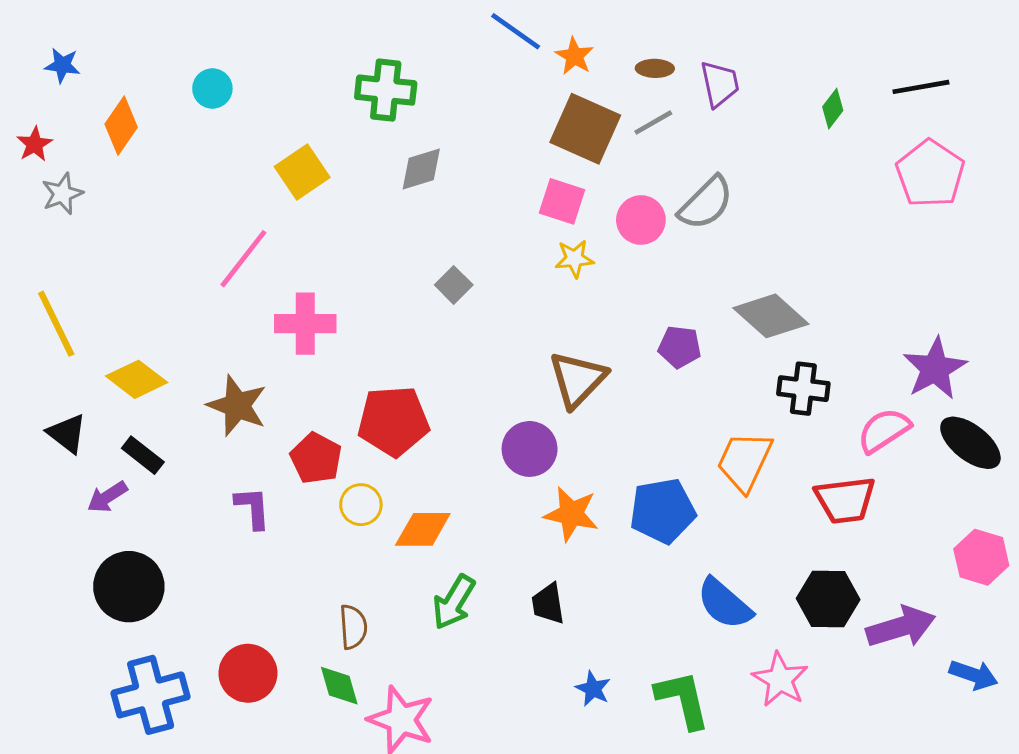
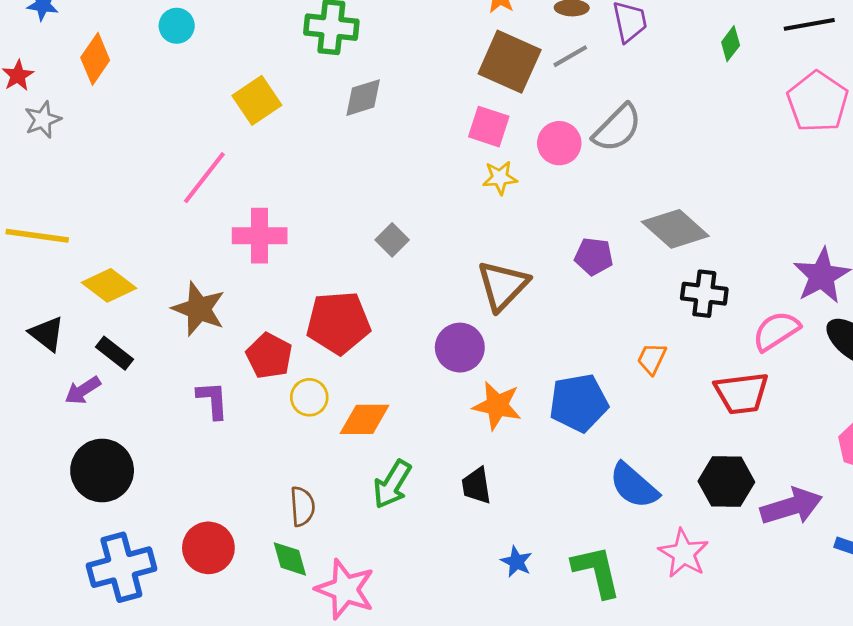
gray square: (454, 285) -> (392, 240), moved
yellow line: (56, 324) -> (37, 236), turned -56
orange trapezoid: (745, 461) -> (652, 359), size x0.6

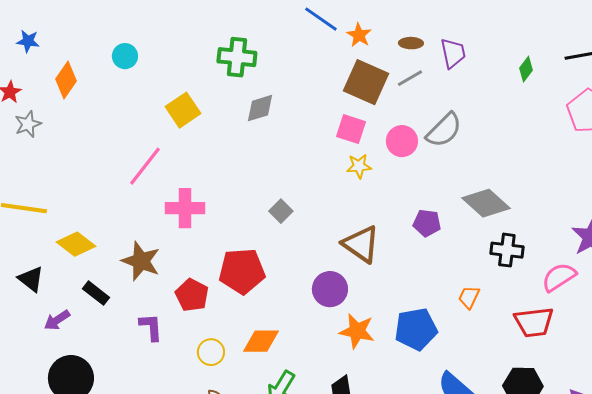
brown triangle: (503, 285) -> (361, 244), turned -39
black rectangle: (115, 353) -> (96, 293), moved
yellow circle: (309, 397) -> (211, 352), moved

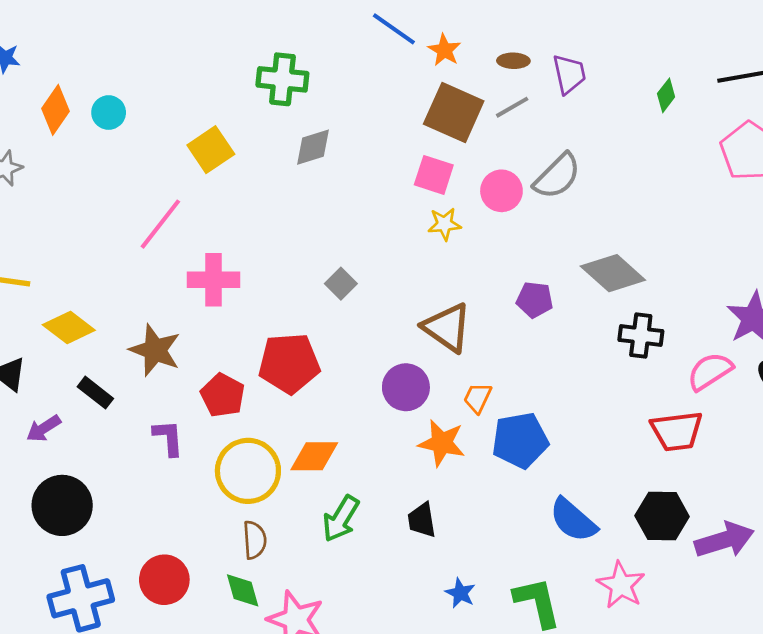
cyan circle: (125, 56) -> (109, 113), moved
orange trapezoid: (469, 297) -> (478, 398), moved
yellow circle: (211, 352) -> (248, 471), size x1.8

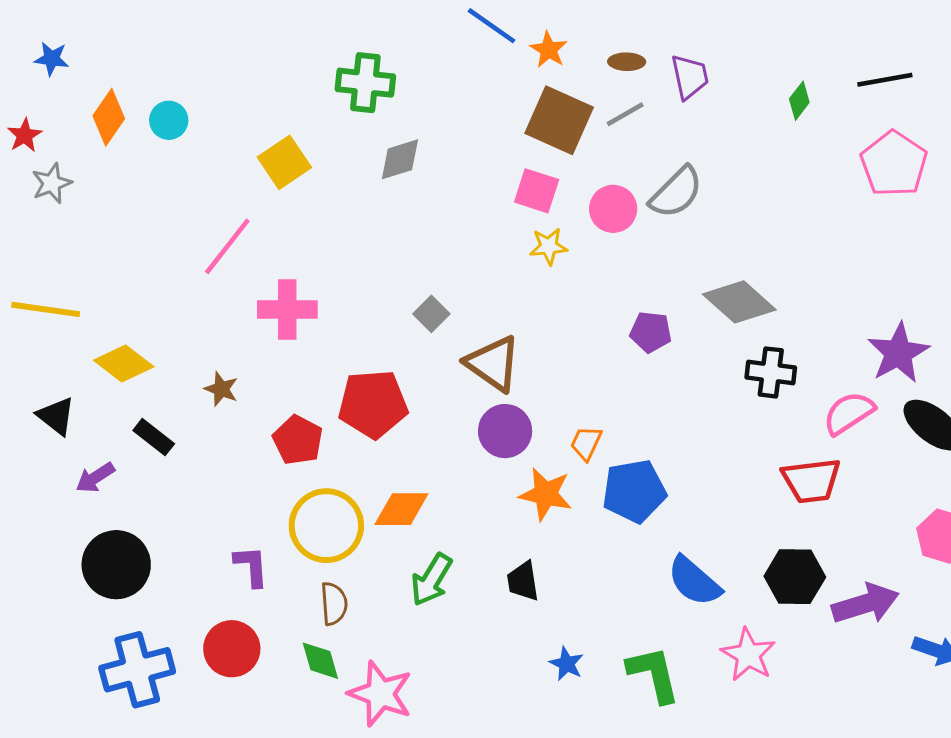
brown triangle: (447, 328) -> (493, 363), moved
brown star: (155, 350) -> (221, 389), size x0.6
purple L-shape: (168, 438) -> (251, 566), moved

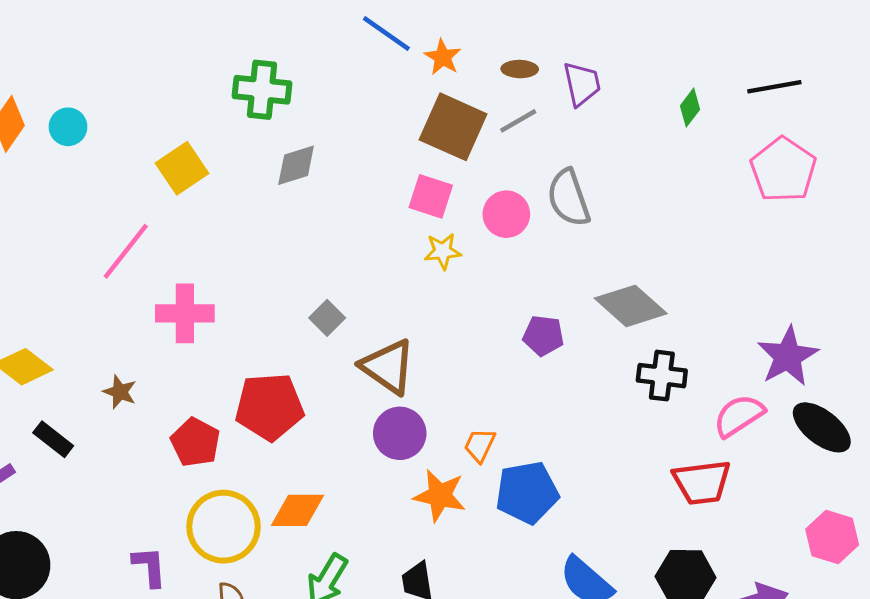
gray semicircle: (676, 192) -> (569, 198), turned 116

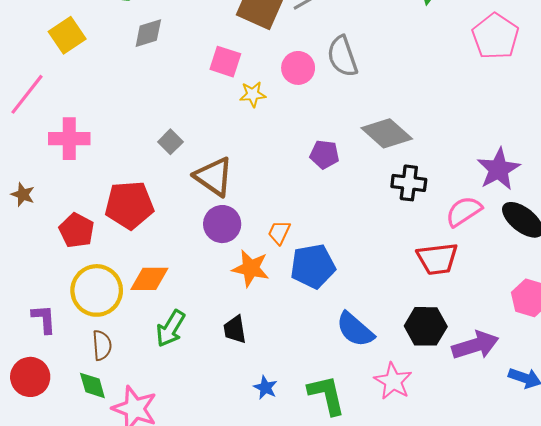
pink square: (431, 196) -> (225, 62), moved

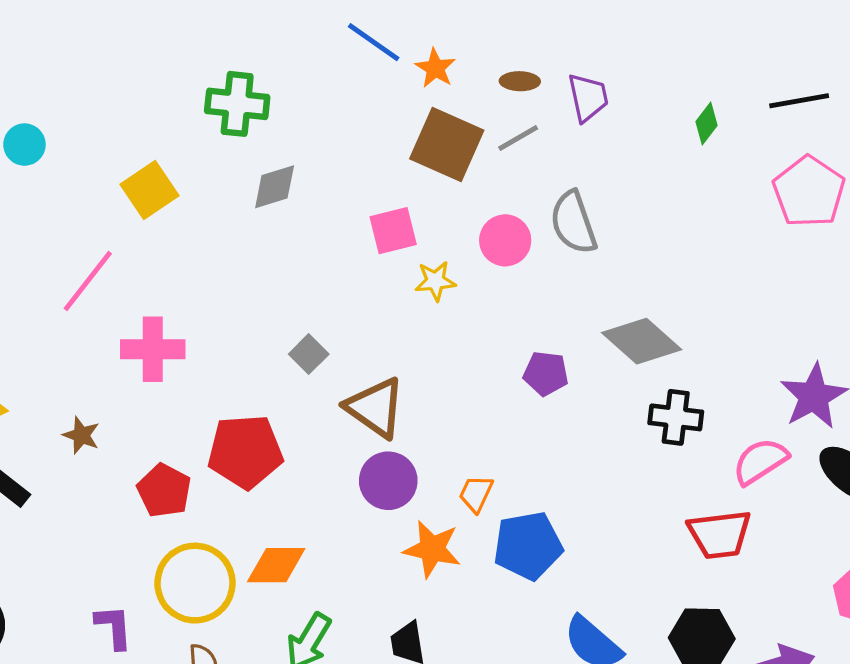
pink square: (225, 62) -> (393, 231), turned -32

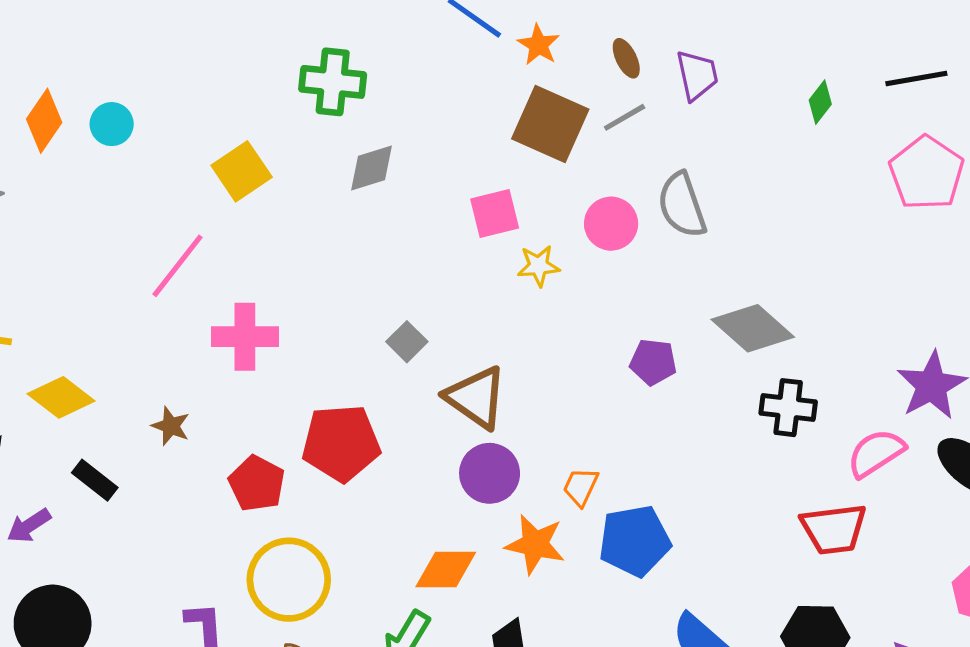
brown ellipse: (520, 81) -> (626, 58), turned 63
orange diamond: (276, 565) -> (446, 569), moved

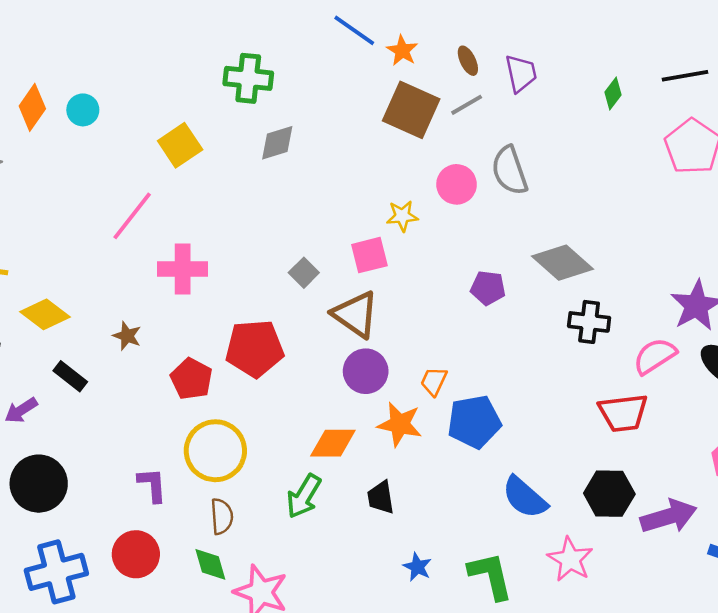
pink square: (495, 213) -> (369, 255), moved

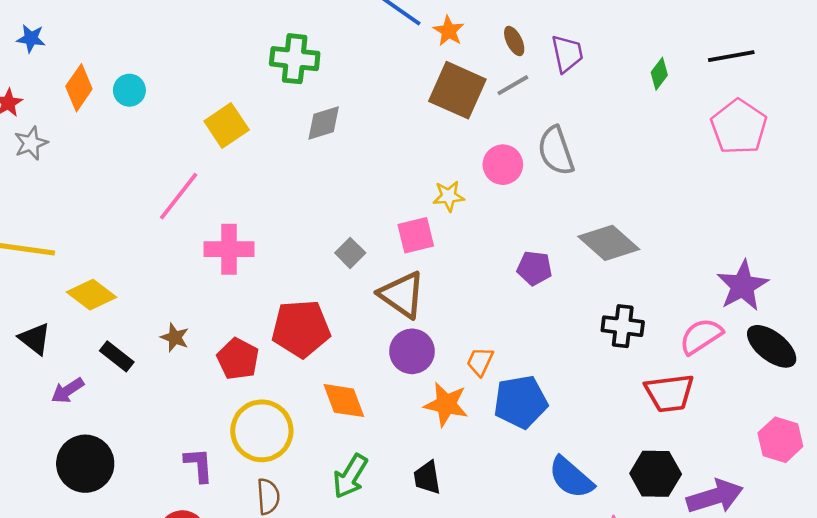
black cross: (589, 322) -> (623, 326), moved
brown star: (127, 336) -> (175, 337), moved
orange diamond: (333, 443) -> (344, 401), moved, turned 69

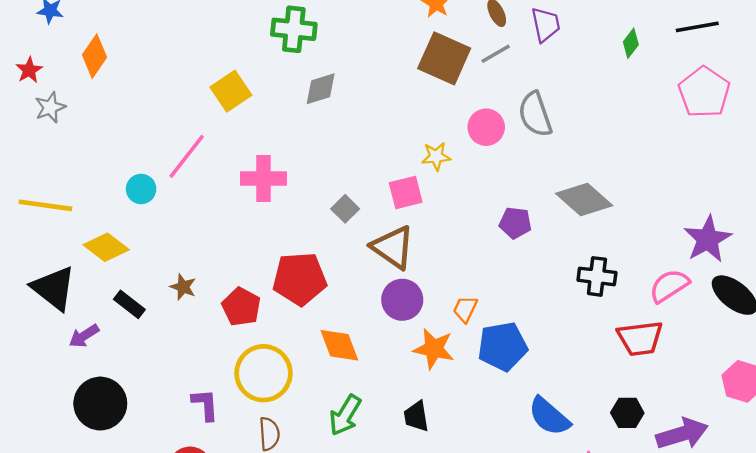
cyan circle: (129, 90) -> (141, 189), moved
pink cross: (229, 249) -> (263, 178), moved
black triangle: (35, 339) -> (54, 288), size x1.5
black hexagon: (656, 474) -> (627, 413), size x0.7

